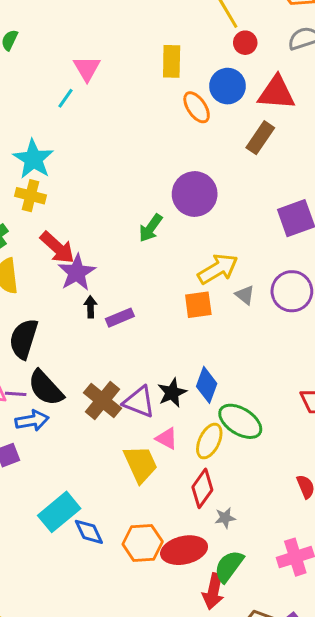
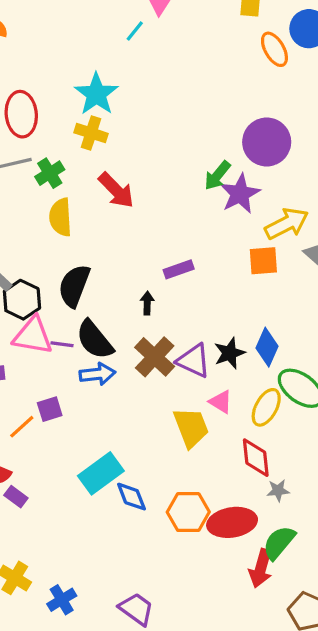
purple star: (77, 273) -> (240, 194), moved
black arrow: (90, 307) -> (147, 303), moved
blue arrow: (32, 421) -> (97, 374), moved
red diamond: (202, 488) -> (256, 458), turned -45

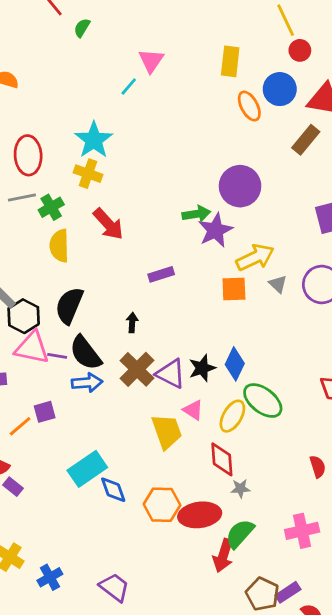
green arrow: (217, 175) -> (196, 214), turned -140
purple rectangle: (179, 269) -> (161, 274), moved

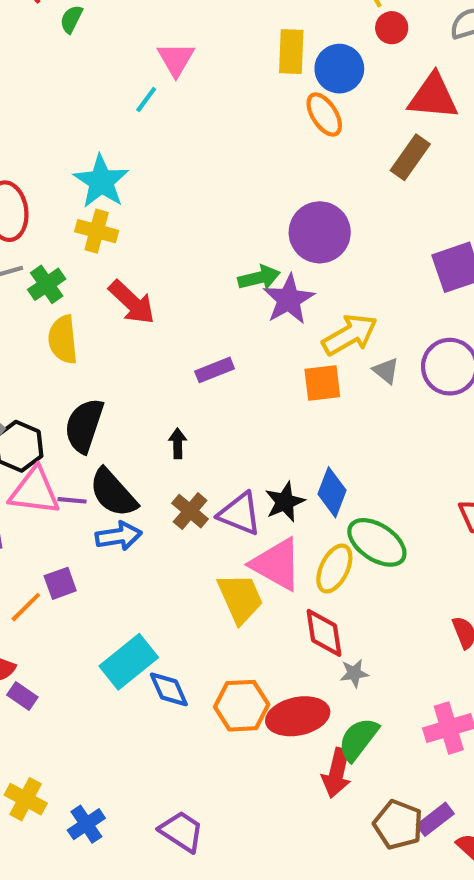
blue circle: (280, 89) -> (339, 69), moved
brown cross: (137, 369) -> (190, 511), size x0.7
pink triangle: (193, 410) -> (276, 564), size x1.8

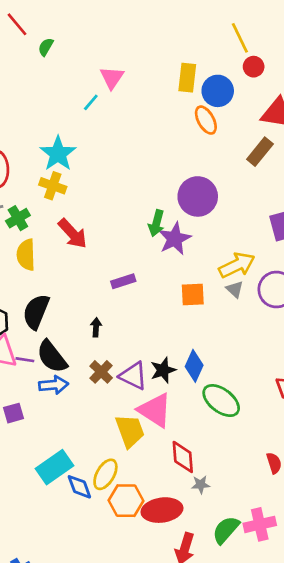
green arrow: (259, 278) -> (156, 223), turned 115
yellow arrow: (350, 335) -> (237, 265), moved
yellow ellipse: (334, 569) -> (105, 474), moved
green semicircle: (358, 739) -> (226, 530), moved

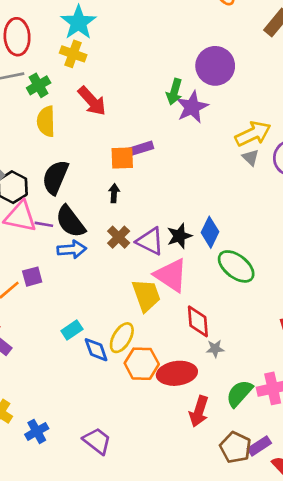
orange square: (193, 295) -> (122, 158), moved
cyan rectangle: (55, 467) -> (72, 330), size x0.6

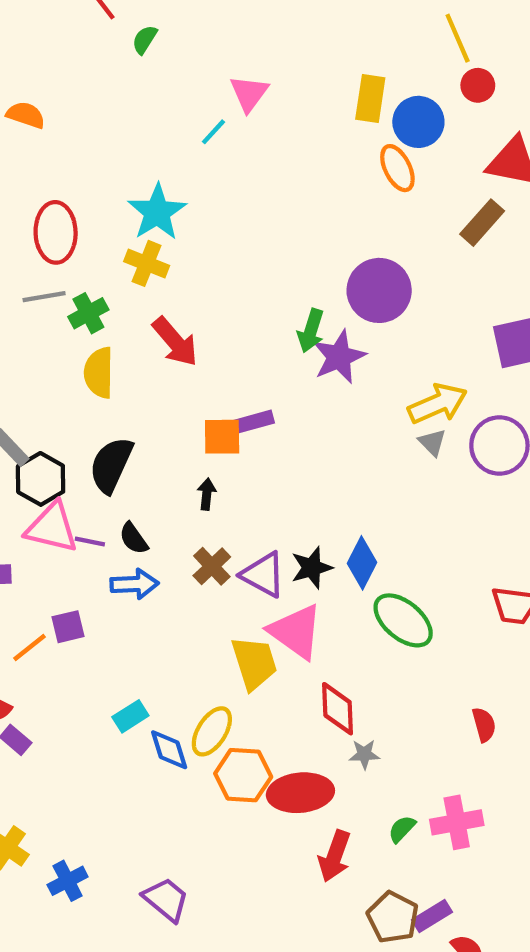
black semicircle: (70, 222) -> (134, 538), size x0.6
green semicircle: (239, 393) -> (402, 829), size x0.6

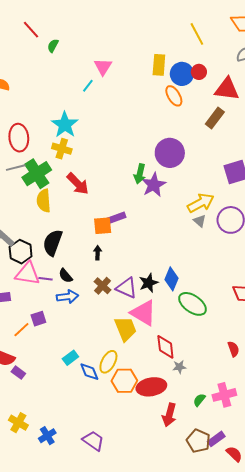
red circle: (478, 85) -> (199, 72), moved
green cross: (88, 313) -> (37, 174), size x1.6

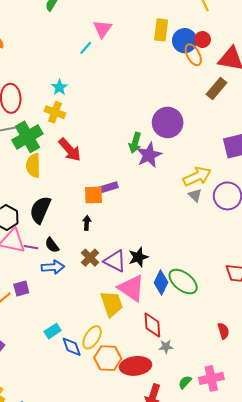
orange ellipse: (174, 96) -> (193, 55), moved
cyan star: (65, 125) -> (59, 87), size x0.6
blue diamond: (172, 279) -> (161, 282), moved

